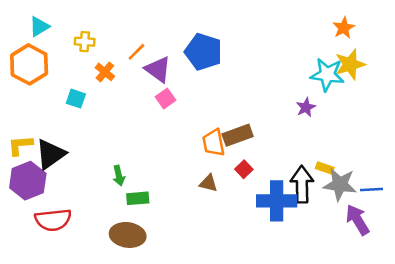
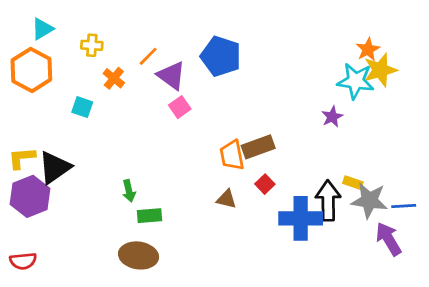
orange star: (344, 28) -> (368, 49), moved
red semicircle: (53, 220) -> (23, 261), moved, size x0.7

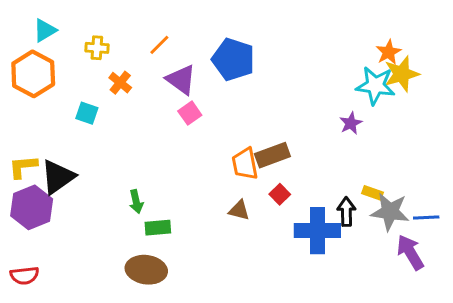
orange line: (148, 56) -> (159, 45), moved
black arrow: (328, 201) -> (346, 212), size x0.7

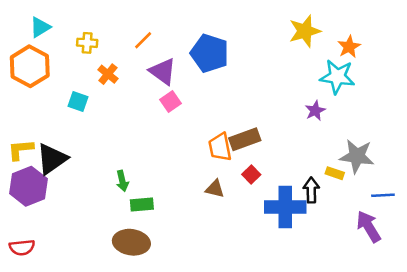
yellow star: (402, 74) -> (305, 31), moved
gray star: (390, 212) -> (357, 156), moved

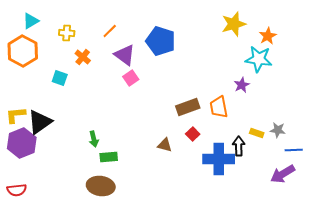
orange trapezoid: (220, 147) -> (219, 107), moved
gray star: (357, 156) -> (278, 130), moved, size x0.6
purple arrow: (369, 227) -> (283, 174), turned -90

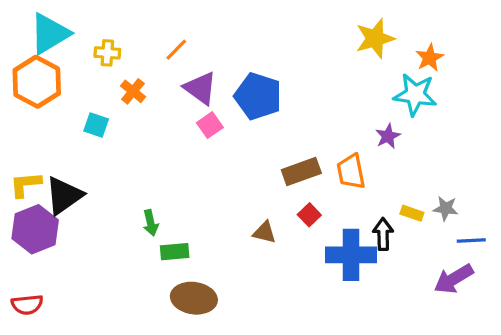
cyan triangle: (31, 21) -> (50, 34), size x1.6
blue pentagon: (161, 41) -> (258, 96), moved
brown ellipse: (101, 186) -> (194, 298), moved

